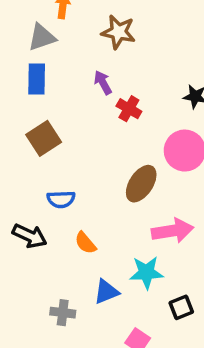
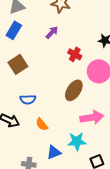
blue rectangle: (37, 79) -> (14, 30), turned 30
purple arrow: (103, 83) -> (52, 32), turned 72
red cross: (129, 109) -> (75, 54), moved

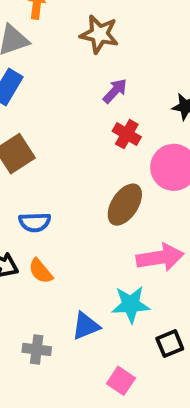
purple arrow: (52, 32) -> (115, 91), moved
orange semicircle: (42, 124) -> (41, 271), moved

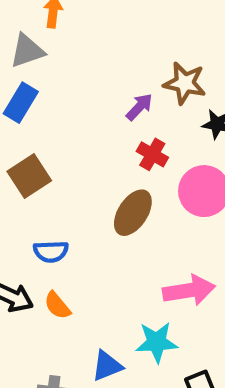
brown star: (99, 34) -> (185, 83), moved
brown ellipse: (125, 205) -> (133, 213), moved

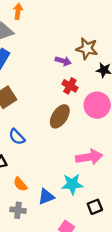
purple arrow: (139, 107) -> (63, 61), turned 63
blue semicircle: (51, 252) -> (17, 137), turned 48
orange semicircle: (57, 305) -> (20, 184), moved

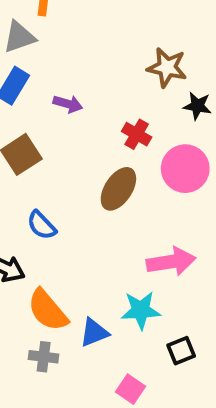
purple arrow: (63, 61) -> (68, 104), moved
orange semicircle: (20, 184) -> (48, 310), size x1.6

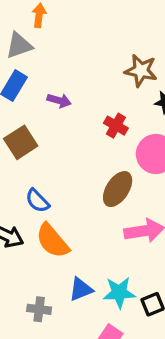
brown ellipse: (118, 189) -> (118, 189), moved
orange semicircle: (48, 310) -> (52, 241), moved
cyan star: (141, 310) -> (119, 293), moved

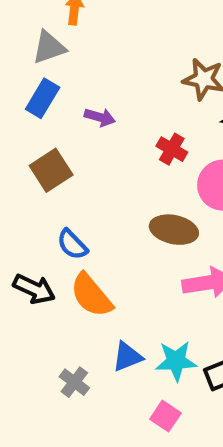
brown ellipse: (118, 189) -> (174, 230), turned 69
gray cross: (39, 309) -> (74, 382), turned 30

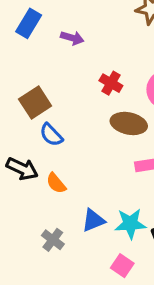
red cross: (172, 149) -> (111, 83), moved
brown square: (51, 170) -> (35, 103), moved
orange semicircle: (91, 295) -> (56, 183), moved, size x0.6

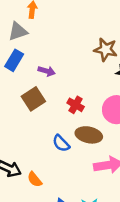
brown square: (35, 103) -> (33, 99), moved
blue semicircle: (51, 135) -> (61, 143), moved

